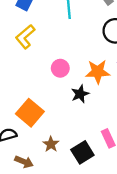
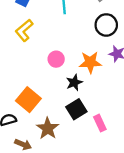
brown star: (51, 144) -> (48, 128), size x1.5
black square: (82, 152) -> (76, 109), moved

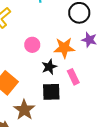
black square: (76, 109) -> (51, 92), turned 30
pink rectangle: (100, 123) -> (73, 77), moved

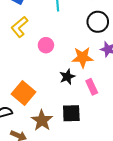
pink circle: (32, 45) -> (46, 45), moved
black square: (51, 92) -> (71, 113), moved

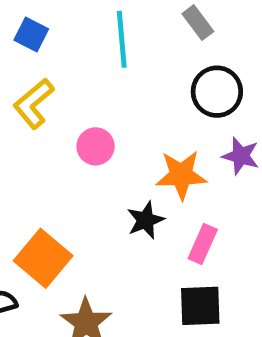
pink rectangle: (92, 87) -> (203, 244), turned 49
black square: (71, 113) -> (200, 306), moved

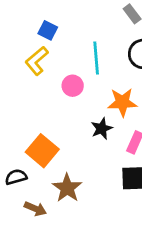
blue square: (31, 34) -> (48, 30), moved
cyan line: (122, 39) -> (96, 58), moved

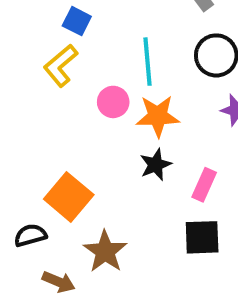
orange star: (122, 102) -> (158, 116), moved

